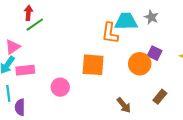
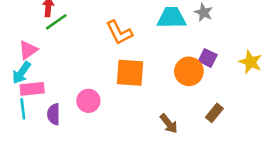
orange L-shape: (110, 33) -> (119, 32), moved, turned -35
pink rectangle: (25, 70) -> (32, 89), moved
purple semicircle: (20, 107) -> (54, 114), moved

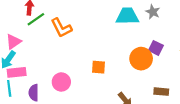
orange L-shape: (119, 32) -> (61, 28), moved
orange square: (130, 73) -> (99, 67), moved, size x0.6
brown rectangle: (214, 113) -> (161, 92), turned 56

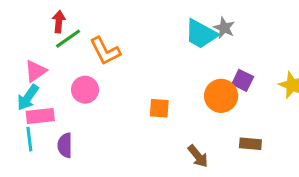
gray star: (153, 12) -> (224, 28), moved
cyan trapezoid: (127, 16) -> (201, 34), turned -150
pink circle: (61, 82) -> (85, 90), moved

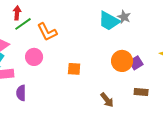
purple square: (243, 80) -> (136, 63), moved, turned 32
orange square: (159, 108) -> (74, 69), moved

